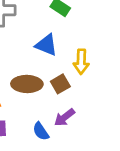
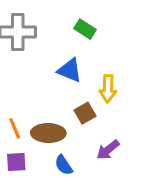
brown ellipse: (27, 84) -> (48, 133), moved
purple arrow: (64, 117) -> (108, 150), moved

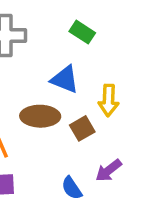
brown ellipse: (48, 133) -> (40, 116), moved
blue semicircle: (64, 165) -> (72, 188), moved

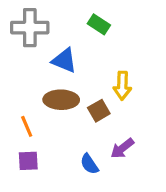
blue triangle: (65, 79) -> (64, 61), moved

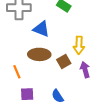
purple arrow: (122, 148) -> (85, 70), moved, turned 112
purple square: (28, 161) -> (27, 94), moved

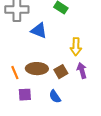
brown ellipse: (39, 54) -> (37, 69), moved
brown square: (64, 62) -> (61, 72), moved

